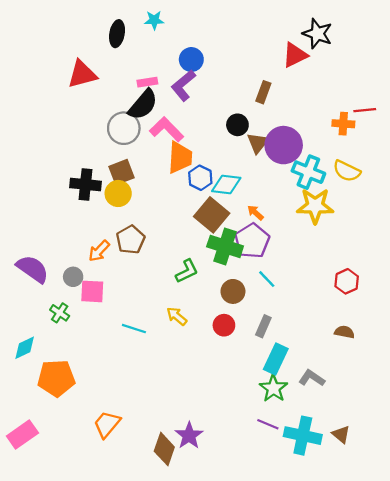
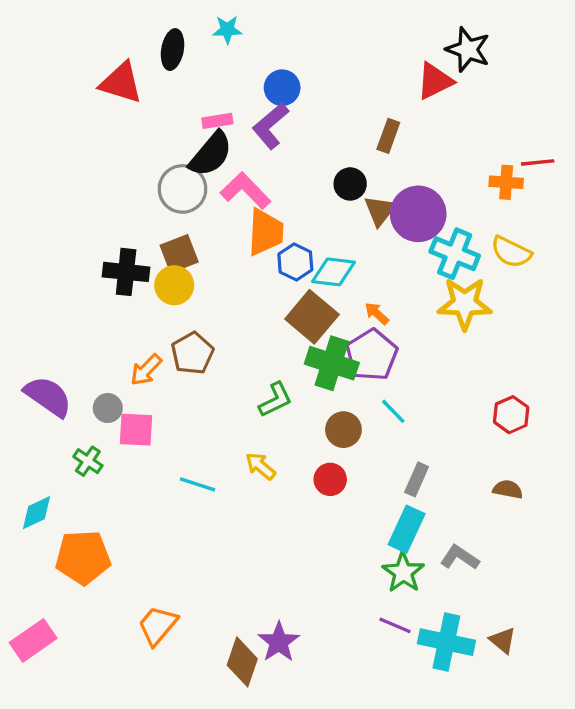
red triangle: (82, 74) -> (121, 83), moved, turned 32
gray rectangle: (263, 326) -> (417, 479), moved

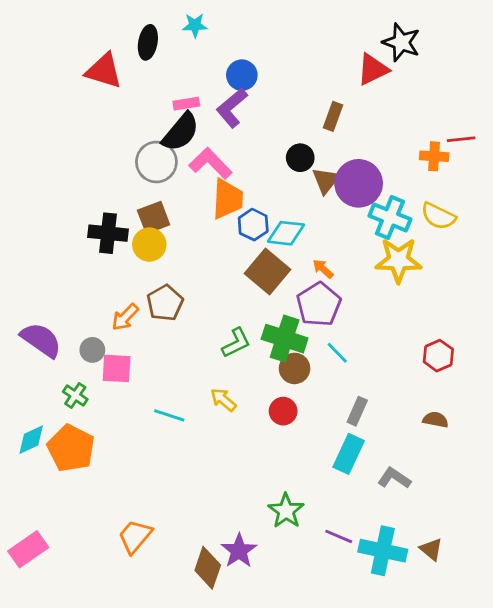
green cross: (332, 363) -> (285, 339), moved
orange pentagon: (83, 557) -> (71, 448), moved, turned 30
green star: (403, 572) -> (286, 511), moved

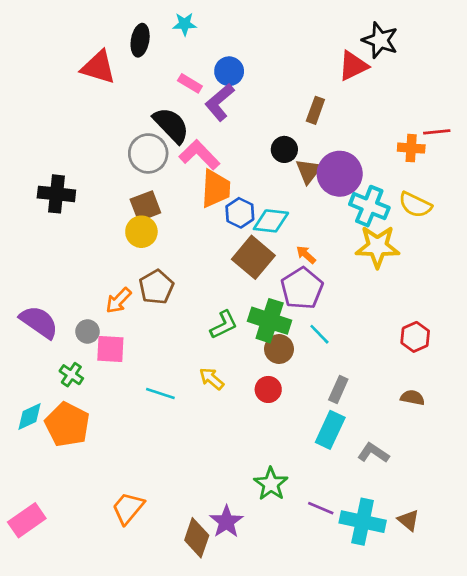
pink rectangle: (186, 104) -> (190, 83), moved, turned 40
black semicircle: (181, 132) -> (171, 125), turned -84
black cross: (108, 233) -> (56, 194), moved

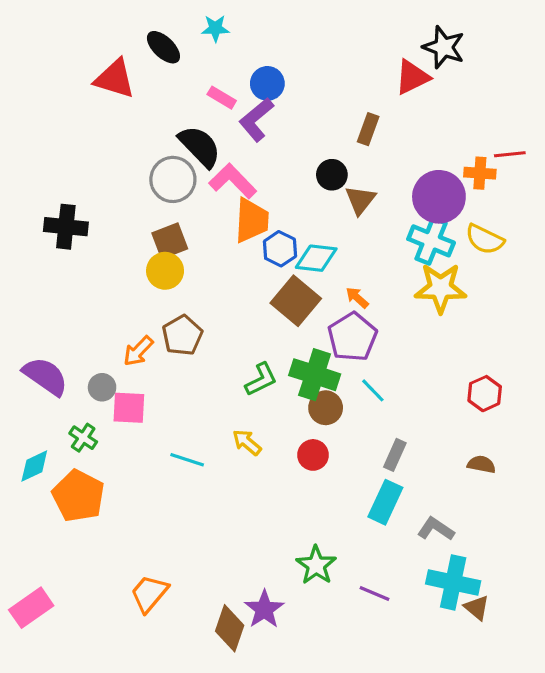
black ellipse: (140, 40) -> (163, 47), turned -56
purple circle: (340, 174) -> (439, 197), moved
cyan diamond: (30, 416) -> (34, 466), moved
cyan cross: (363, 522) -> (453, 582), moved

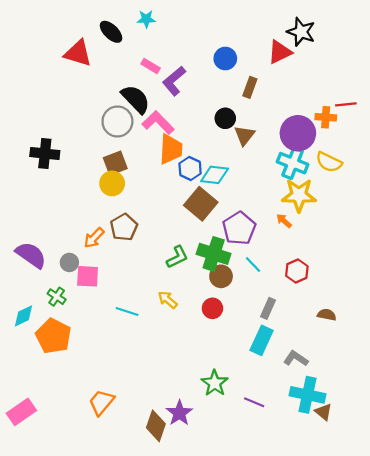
blue circle: (267, 83) -> (225, 59), moved
orange arrow: (357, 298) -> (284, 221), moved
red hexagon: (485, 394) -> (297, 271), moved

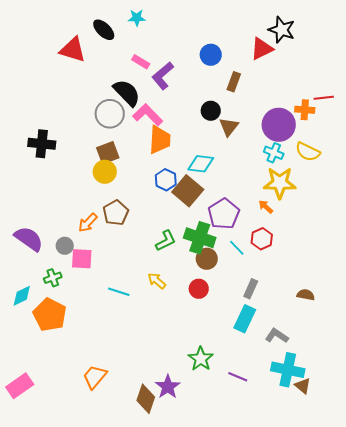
cyan cross: (293, 163) -> (274, 153), size x0.7
blue hexagon: (190, 168) -> (166, 180), moved
red hexagon: (297, 271) -> (262, 239), moved
green cross: (57, 297) -> (53, 278), turned 36

